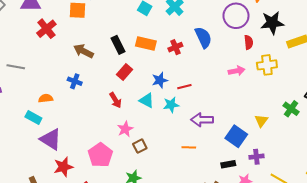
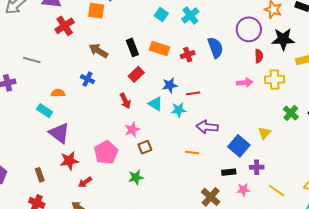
green cross: (291, 109) -> (291, 113), moved

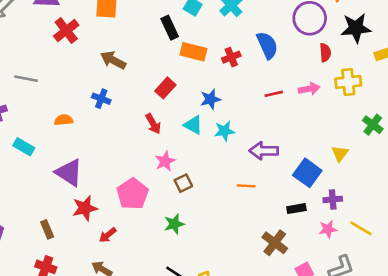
black rectangle: (132, 47) -> (170, 28), moved
red line: (193, 93) -> (274, 94), moved
cyan rectangle: (45, 111) -> (24, 147), moved
pink star: (243, 190) -> (328, 229), moved

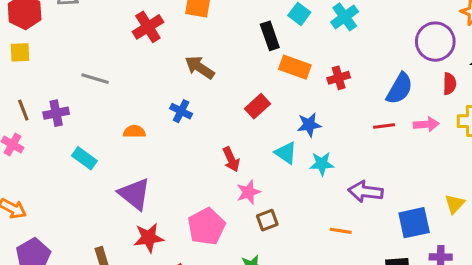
blue semicircle: (267, 45) -> (400, 89), moved, turned 48
red arrow: (153, 124) -> (231, 159), moved
blue square: (307, 173) -> (414, 223), turned 36

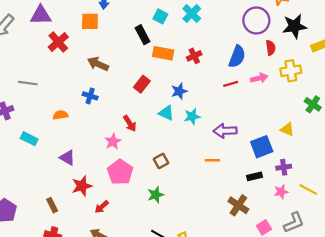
pink star: (248, 192) -> (113, 141), moved
purple triangle: (134, 194) -> (67, 158), size x0.7
yellow triangle: (455, 204) -> (287, 129), turned -40

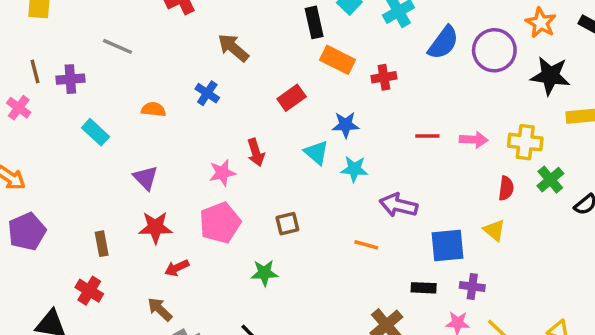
red semicircle: (271, 48) -> (506, 188), moved
blue semicircle: (237, 56) -> (443, 43), moved
green cross: (313, 104) -> (550, 180), moved

